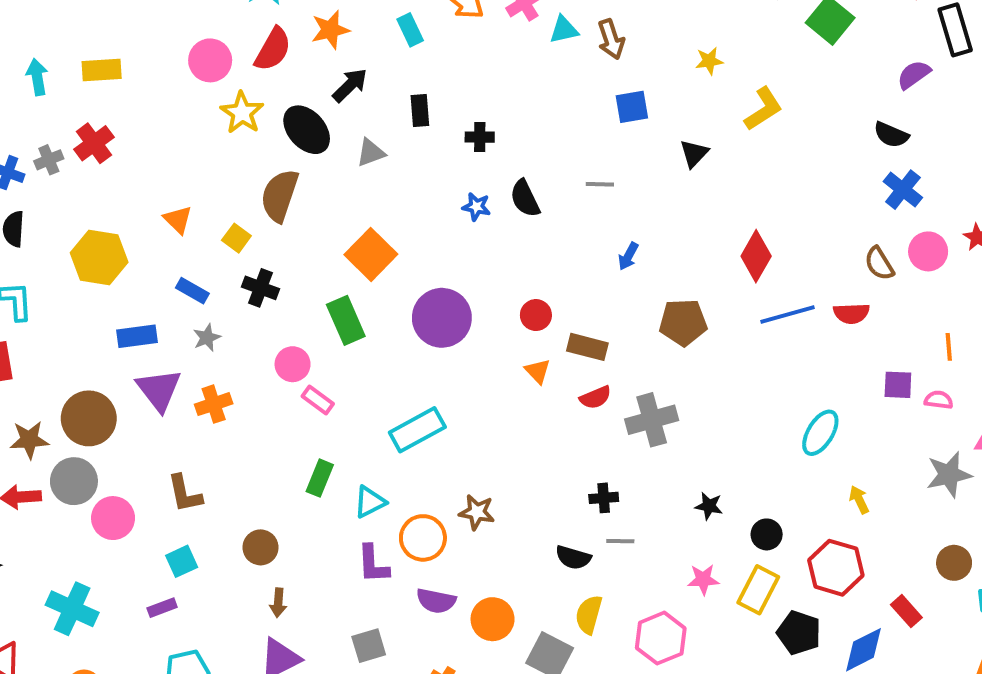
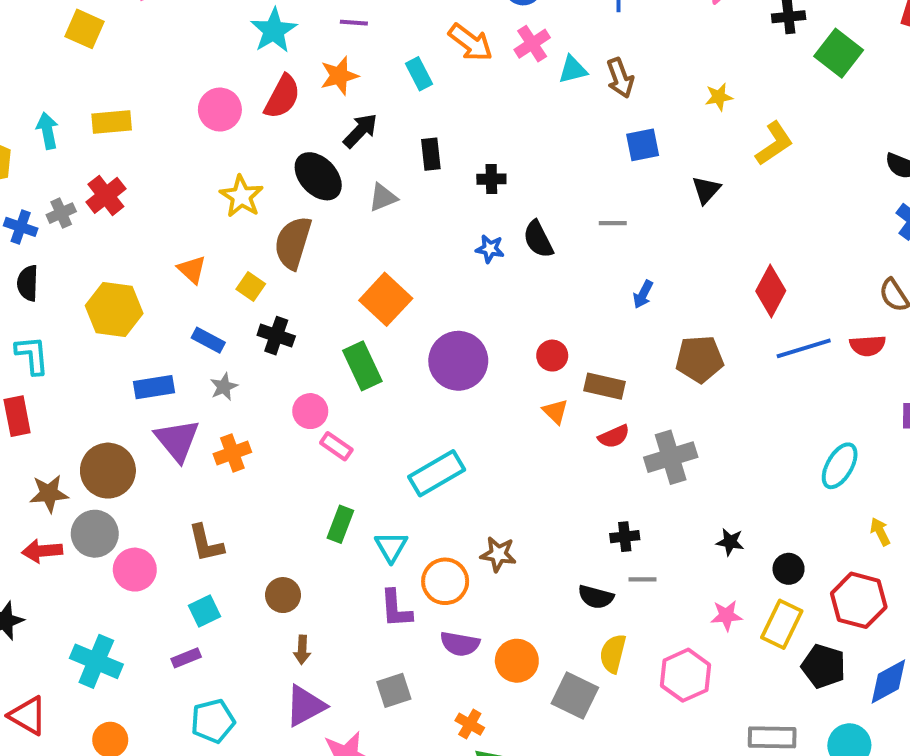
yellow star: (242, 113) -> (241, 196), moved
cyan triangle: (370, 502) -> (391, 547), turned -32

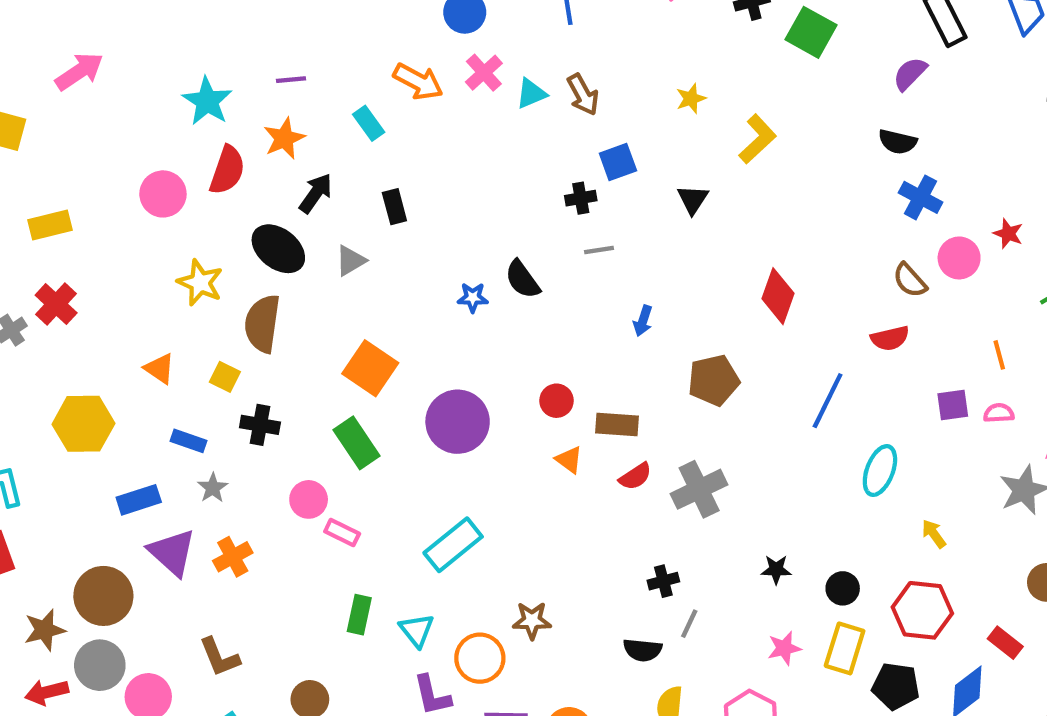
black cross: (491, 179) -> (581, 198), moved
blue line: (804, 348) -> (828, 401), moved, turned -38
gray line: (643, 579) -> (689, 624), turned -56

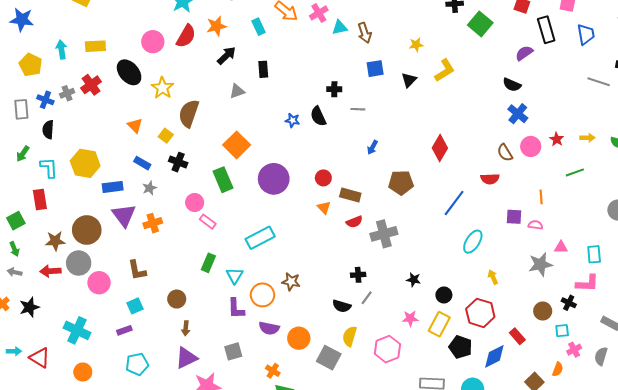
black cross: (581, 198) -> (334, 89), moved
black triangle: (693, 199) -> (409, 80), moved
black ellipse: (278, 249) -> (129, 72), moved
yellow hexagon: (83, 424) -> (85, 163), moved

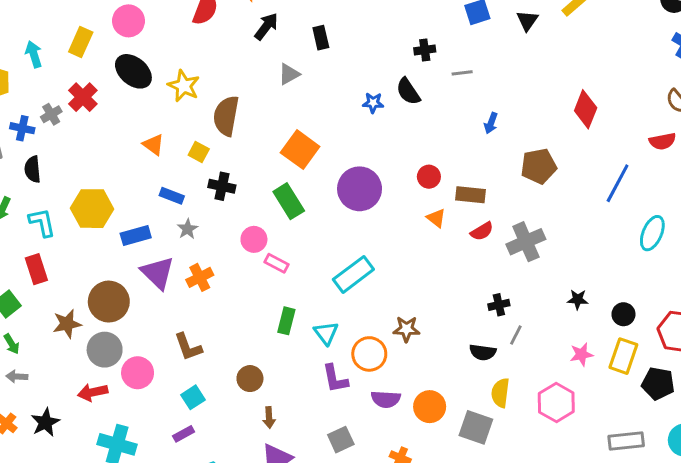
pink circle: (153, 42) -> (128, 21), moved
yellow rectangle: (95, 46) -> (81, 42), turned -54
red arrow: (50, 271) -> (93, 392), moved

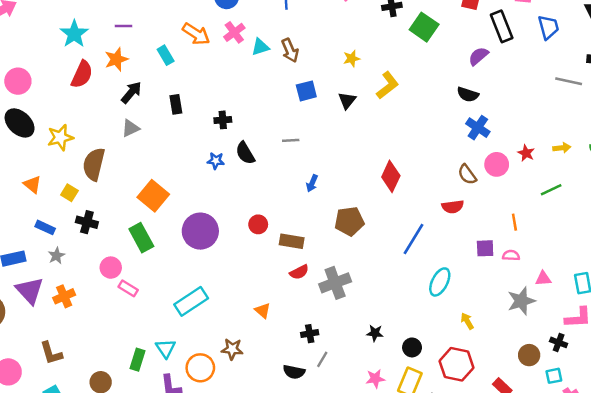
black cross: (425, 50) -> (223, 120), moved
gray triangle: (289, 74) -> (130, 128), moved
yellow star: (184, 86) -> (60, 137), turned 30
orange triangle: (436, 218) -> (263, 311), moved
green rectangle: (286, 321) -> (137, 360), moved

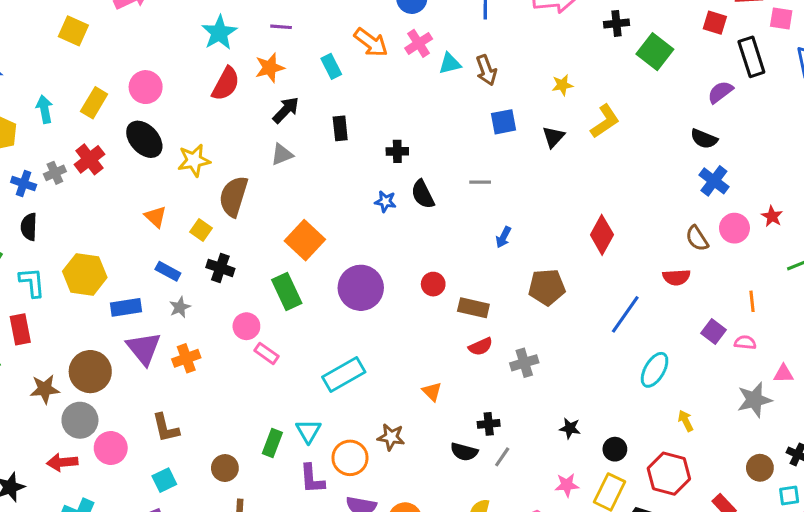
purple square: (485, 248) -> (713, 332), turned 36
gray cross: (335, 283) -> (524, 363), size x0.7
black semicircle: (294, 372) -> (464, 452), moved

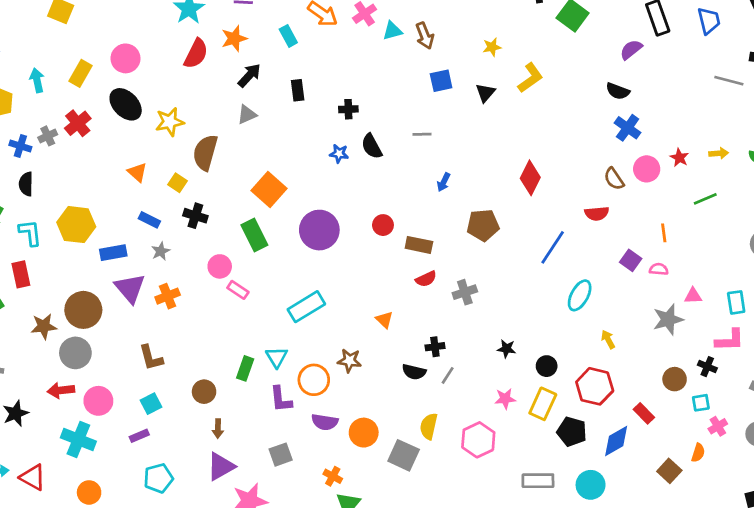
pink circle: (111, 448) -> (98, 401), moved

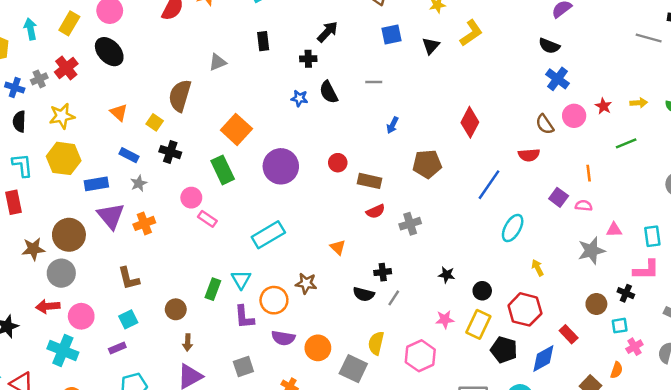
black arrow: (249, 75) -> (328, 32), moved
yellow star: (170, 122) -> (62, 116), moved

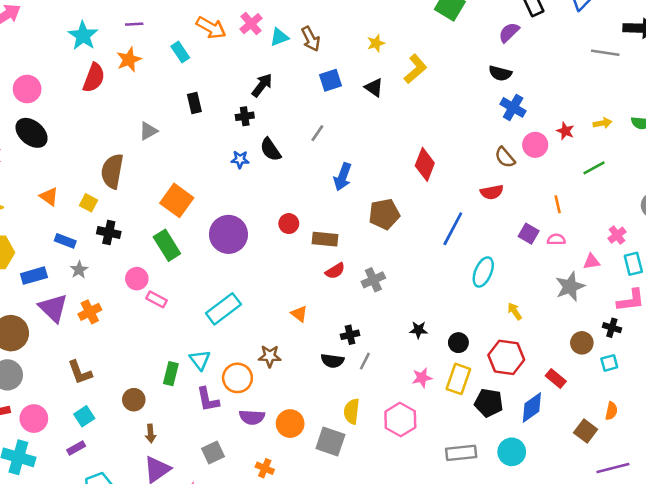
black triangle: (431, 46) -> (374, 88), turned -30
gray line: (374, 82) -> (317, 133), turned -49
blue arrow: (392, 125) -> (343, 177), size x1.5
pink cross: (634, 347) -> (617, 235), moved

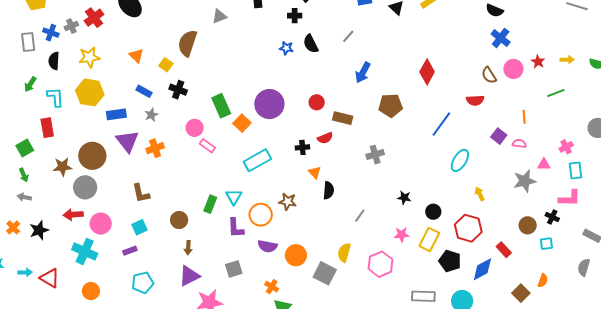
orange square: (177, 200) -> (242, 123), moved, size x0.7
red semicircle: (335, 271) -> (325, 138), moved
black cross: (350, 335) -> (302, 147), moved
black semicircle: (332, 361) -> (329, 190), moved, turned -102

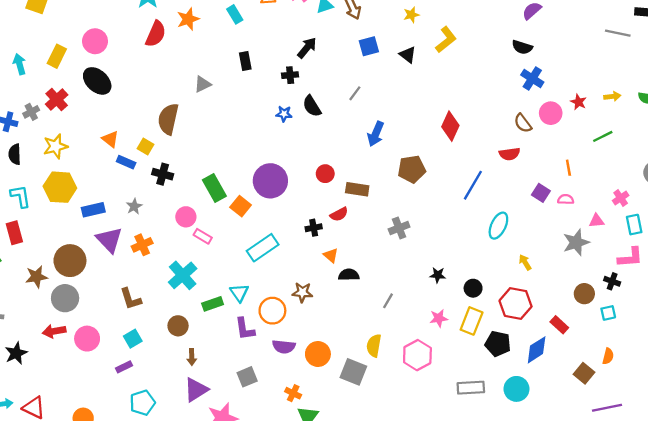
blue rectangle: (144, 91) -> (126, 162), moved
black semicircle: (329, 190) -> (349, 275), turned -90
green rectangle: (210, 204) -> (213, 304), turned 54
cyan cross: (85, 251) -> (183, 275), moved, turned 30

